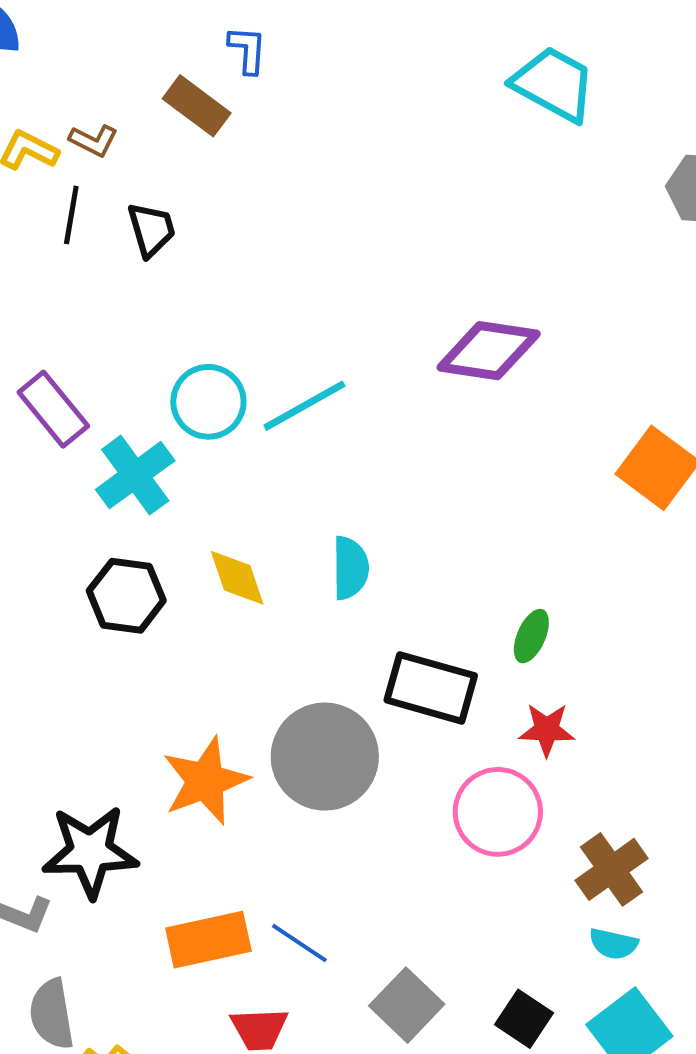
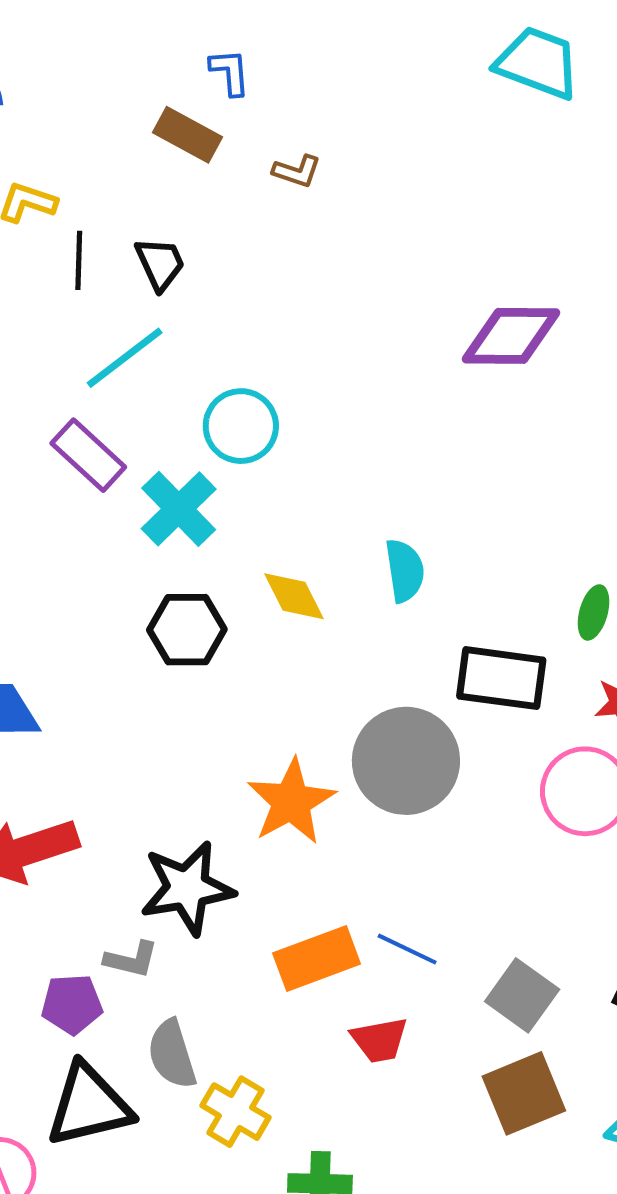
brown L-shape: (93, 141) -> (297, 171), moved
cyan line: (304, 406) -> (125, 358), moved

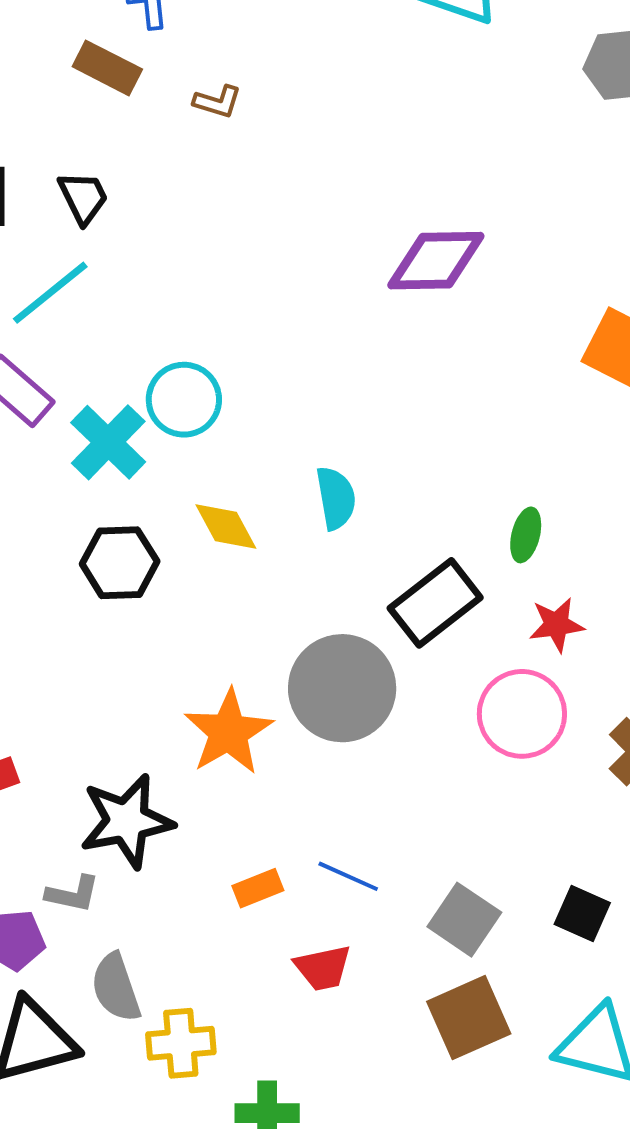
cyan circle: (241, 426) -> (184, 400), moved
black rectangle: (501, 678) -> (435, 603), turned -44
orange rectangle: (317, 958) -> (258, 888), size x0.6
yellow cross: (235, 1112) -> (181, 1043), turned -34

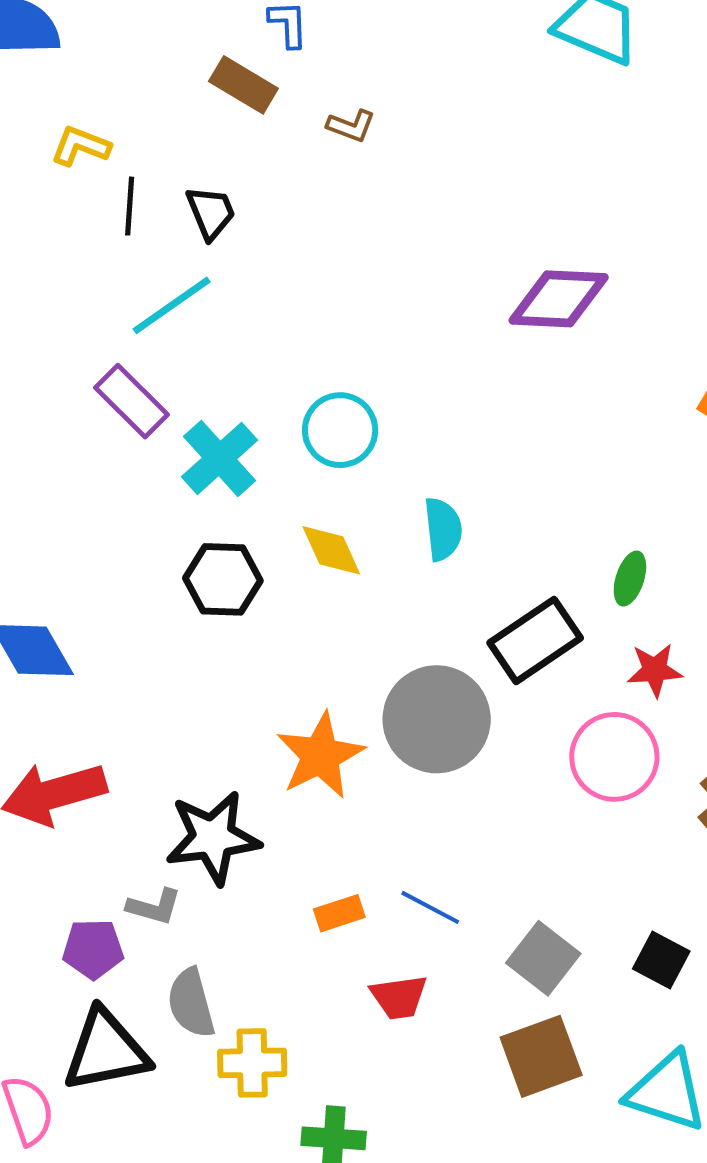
cyan circle: (184, 400) -> (340, 430), moved

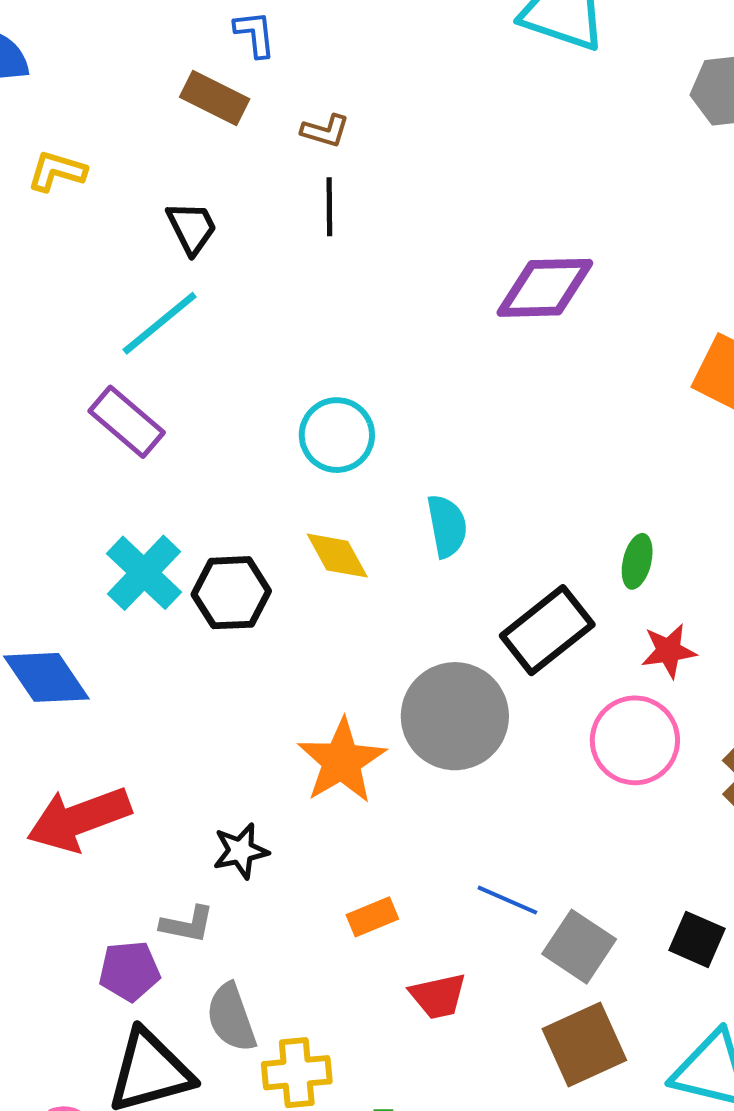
black line: (130, 206) -> (329, 207), moved
cyan cross: (220, 458) -> (144, 573), moved
black star: (213, 838) -> (241, 851), size x0.6
blue line: (430, 907) -> (507, 900), moved

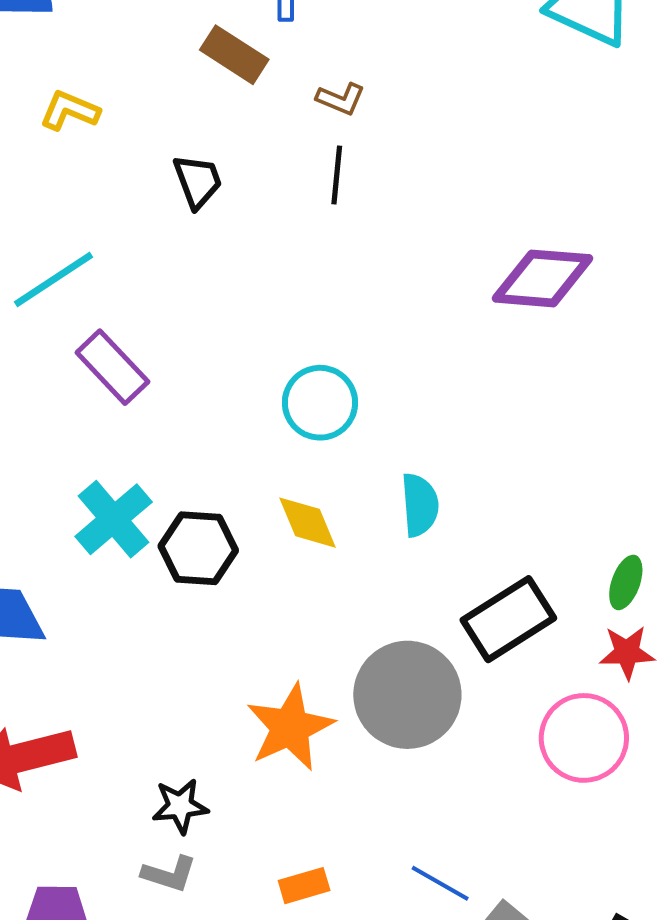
cyan line: (160, 323) -> (53, 279), moved
green ellipse: (637, 561) -> (626, 582), moved
gray L-shape: (187, 924) -> (169, 874), moved

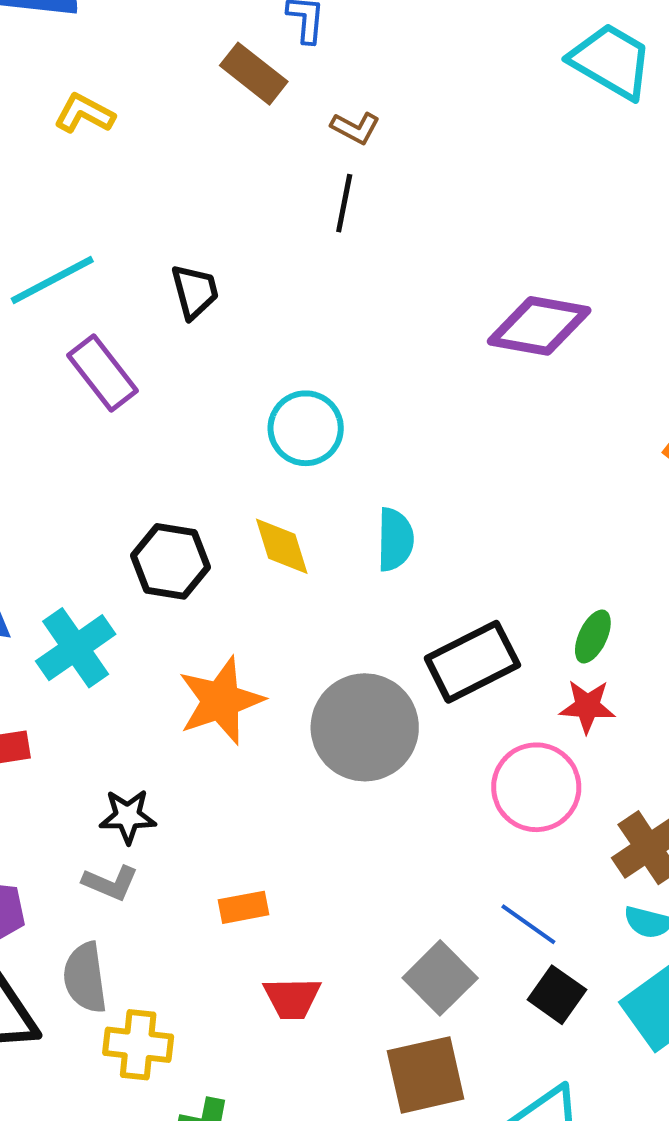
black trapezoid: (198, 181) -> (195, 291), moved
cyan cross: (114, 519) -> (76, 648), moved
orange star: (290, 727) -> (221, 701), moved
blue line: (440, 883) -> (528, 924), moved

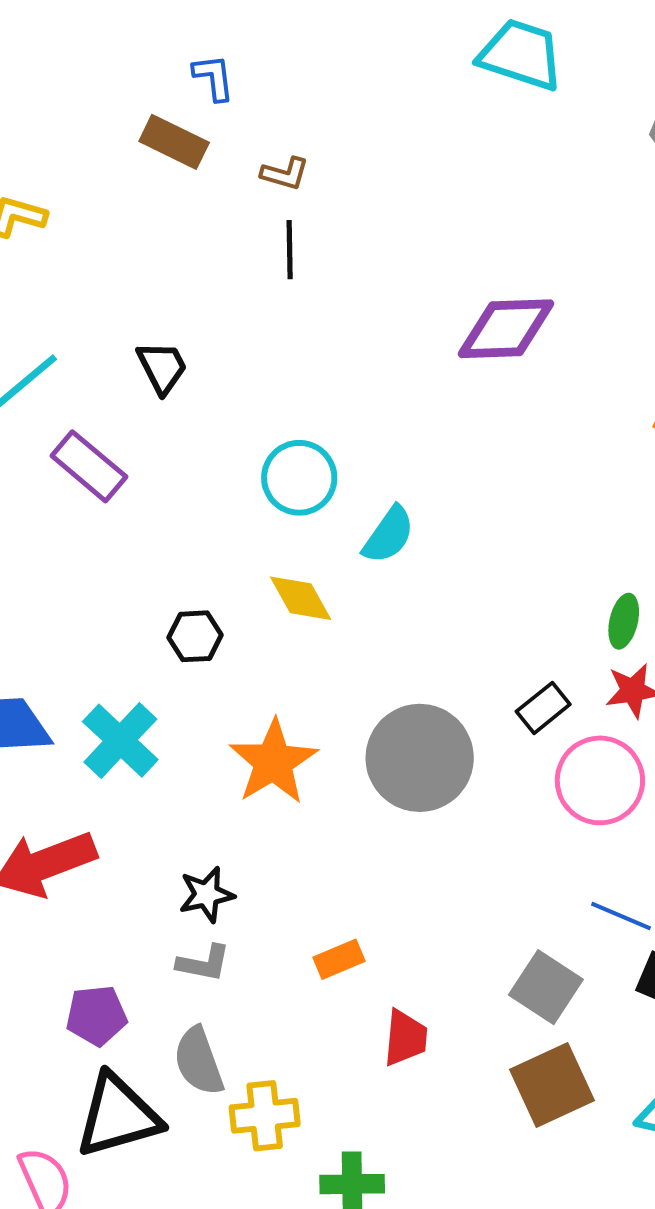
cyan semicircle: (395, 540) -> (389, 535), moved, turned 46
black hexagon: (170, 561) -> (195, 636), size x0.7
black rectangle: (472, 662) -> (543, 708), moved, size x0.6
red trapezoid: (292, 998) -> (405, 1038), turned -72

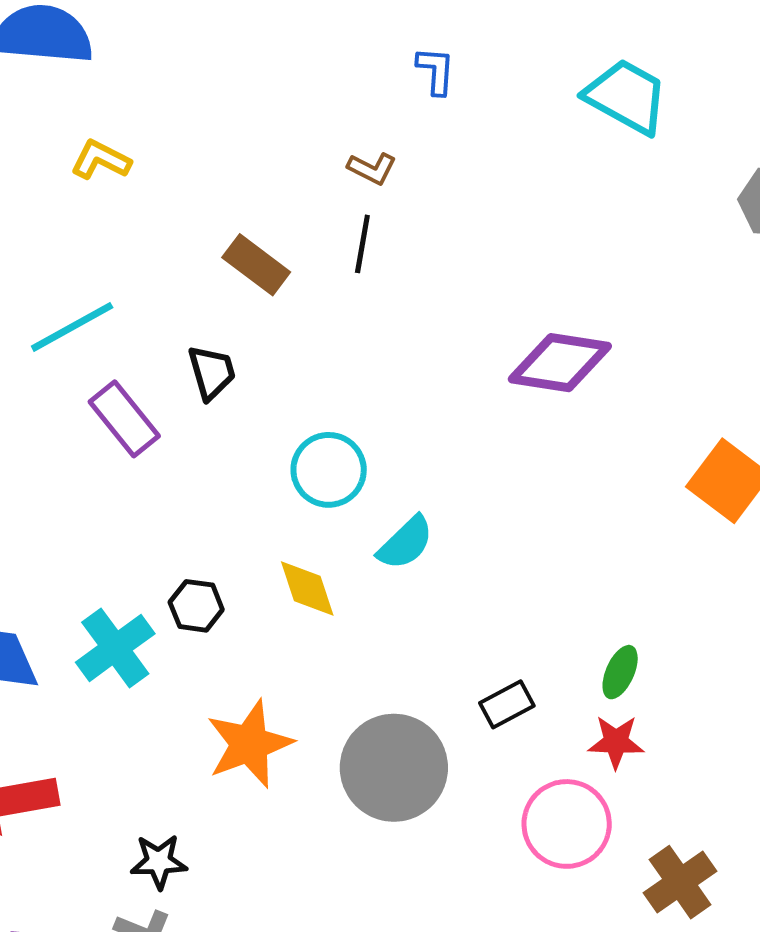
blue L-shape: (214, 77) -> (436, 71), moved
brown rectangle: (174, 142) -> (256, 265), moved
black trapezoid: (162, 367) -> (212, 372), moved
black rectangle: (543, 708) -> (507, 704), moved
cyan cross: (120, 741) -> (115, 648), moved

